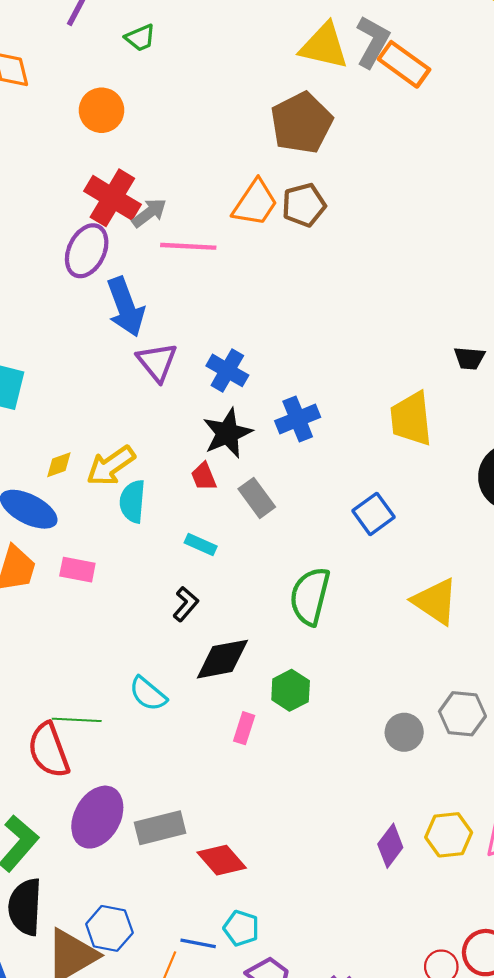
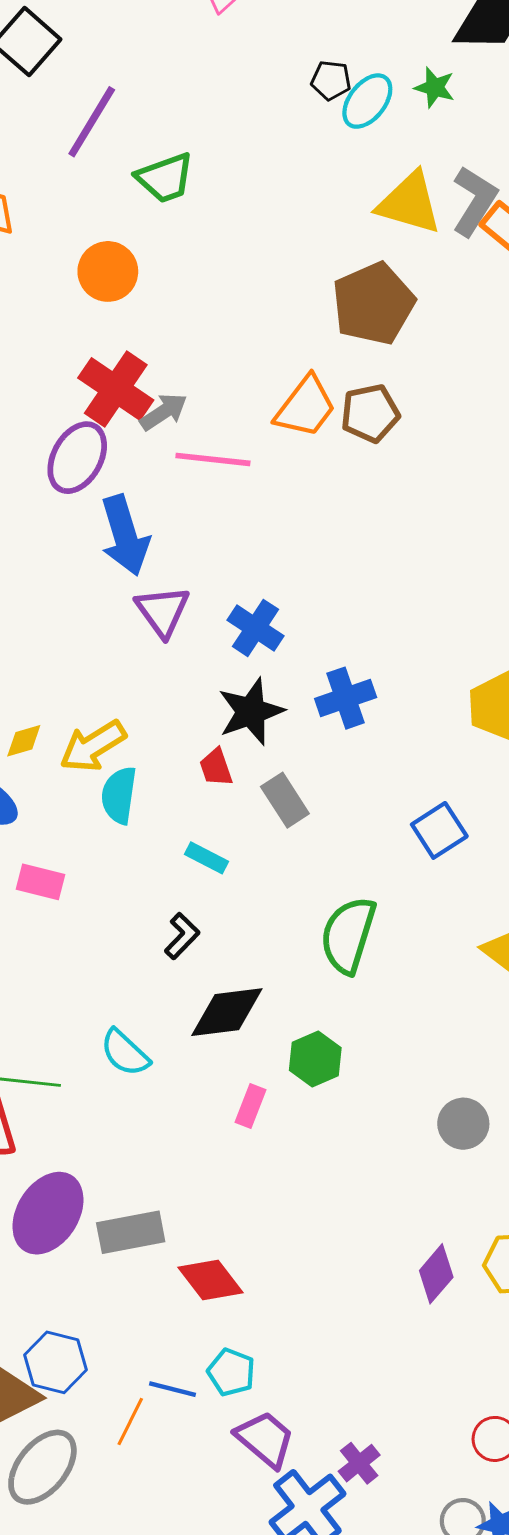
green trapezoid: (140, 38) -> (165, 178), size x1.4

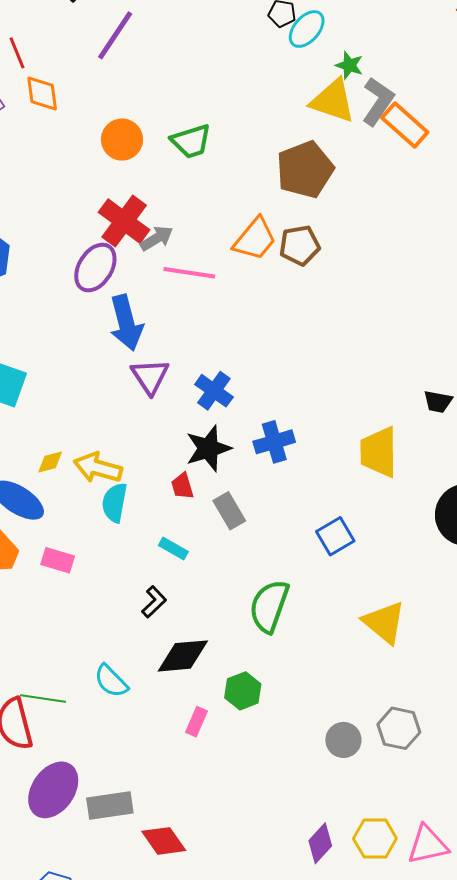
green star: (435, 87) -> (349, 65), moved
green trapezoid: (165, 178) -> (191, 141), moved
yellow arrow: (93, 746) -> (98, 468), turned 45

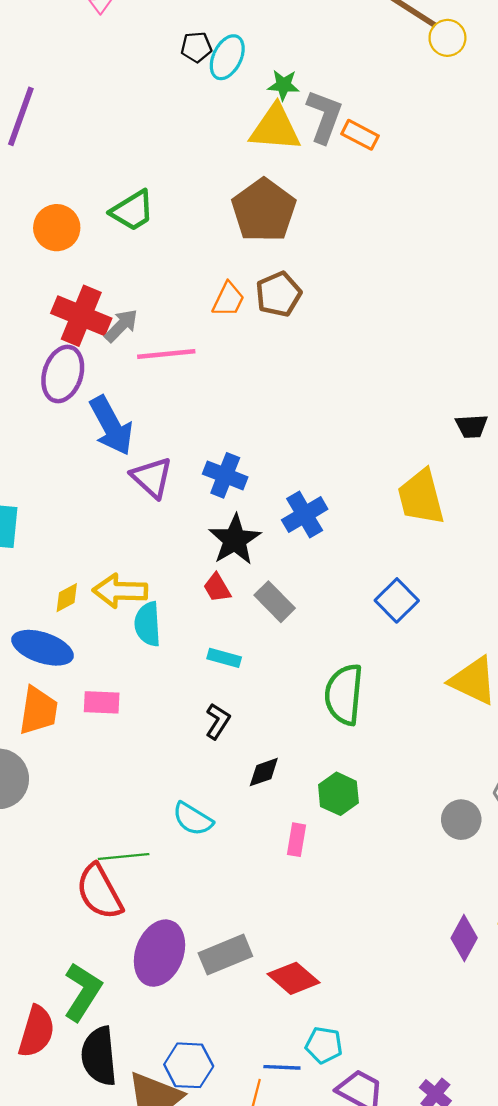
orange rectangle: (405, 125) -> (360, 135), size x0.7
orange trapezoid: (255, 239) -> (228, 299), size x0.7
black diamond: (183, 656) -> (264, 772), size x0.6

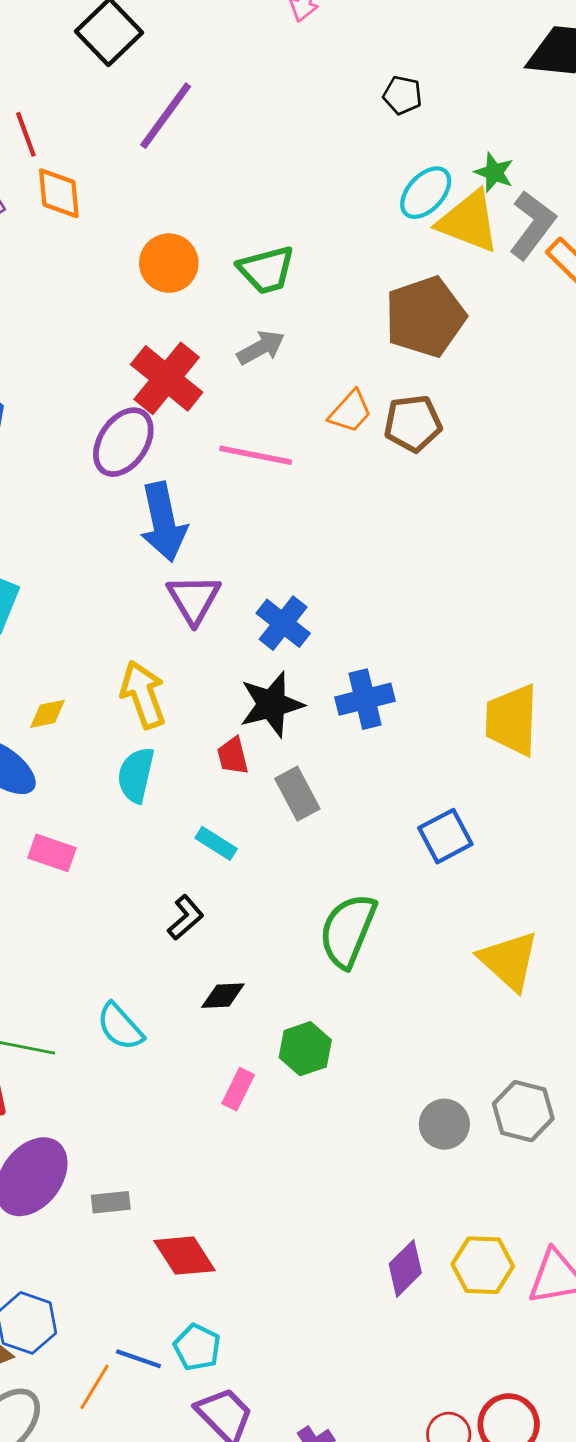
cyan ellipse: (227, 57) -> (426, 193), moved
gray arrow: (121, 326) -> (261, 348), moved
yellow arrow: (120, 591) -> (143, 695), moved, turned 52
gray rectangle: (225, 955) -> (111, 1202), size x0.6

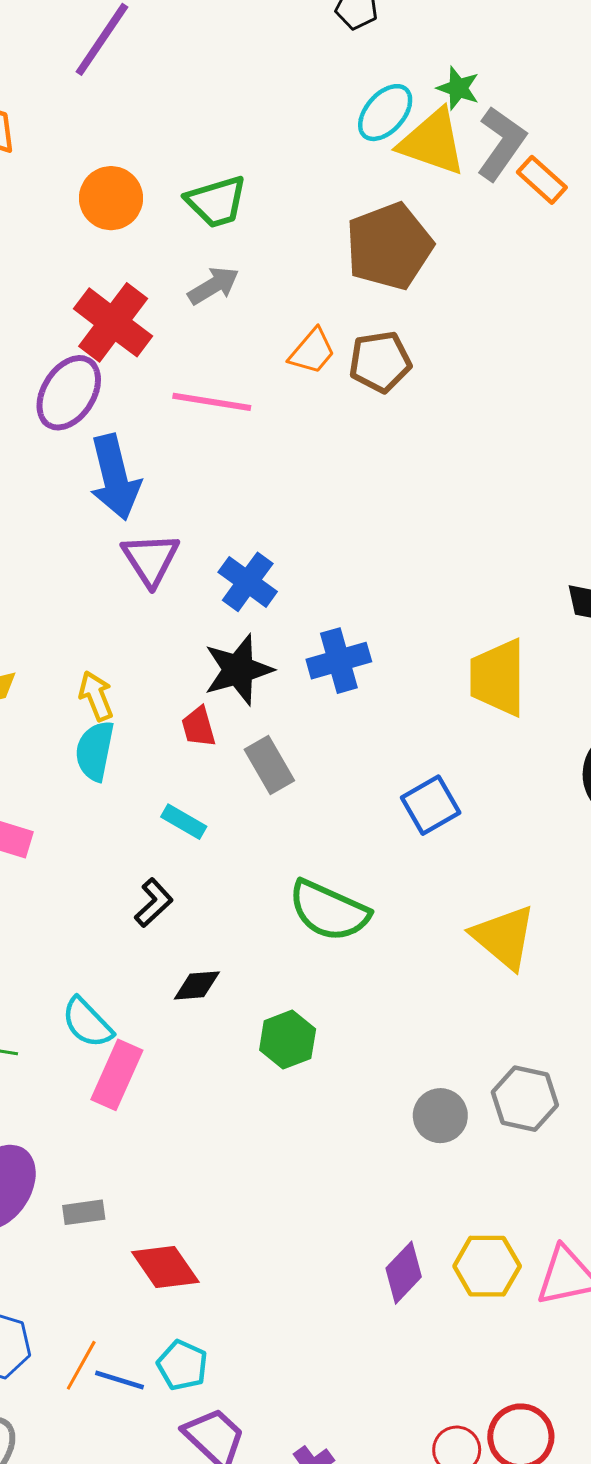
yellow arrow: (143, 695) -> (96, 696), moved, size x0.7
green semicircle: (348, 931) -> (329, 911), turned -86
pink rectangle: (238, 1089) -> (117, 1075), moved, size x1.5
orange line: (94, 1387) -> (81, 1365), moved

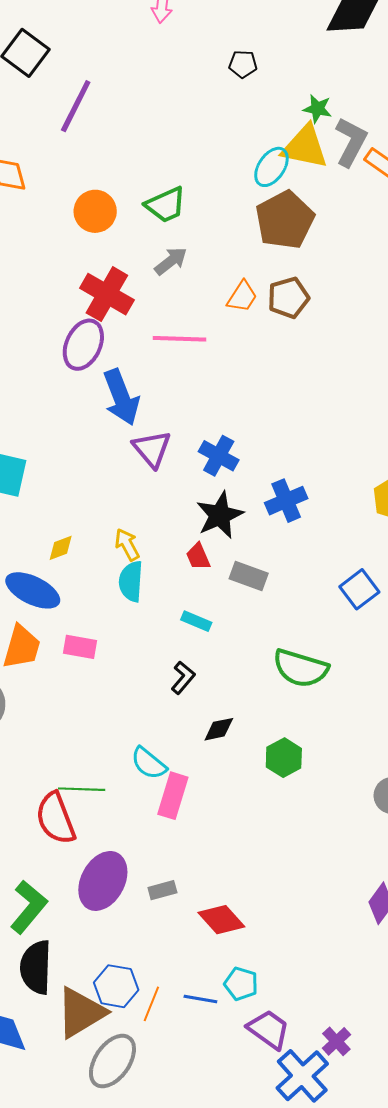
cyan ellipse: (385, 113) -> (271, 167), moved
gray rectangle: (269, 765) -> (249, 576), turned -33
orange line: (81, 1365) -> (151, 1004), moved

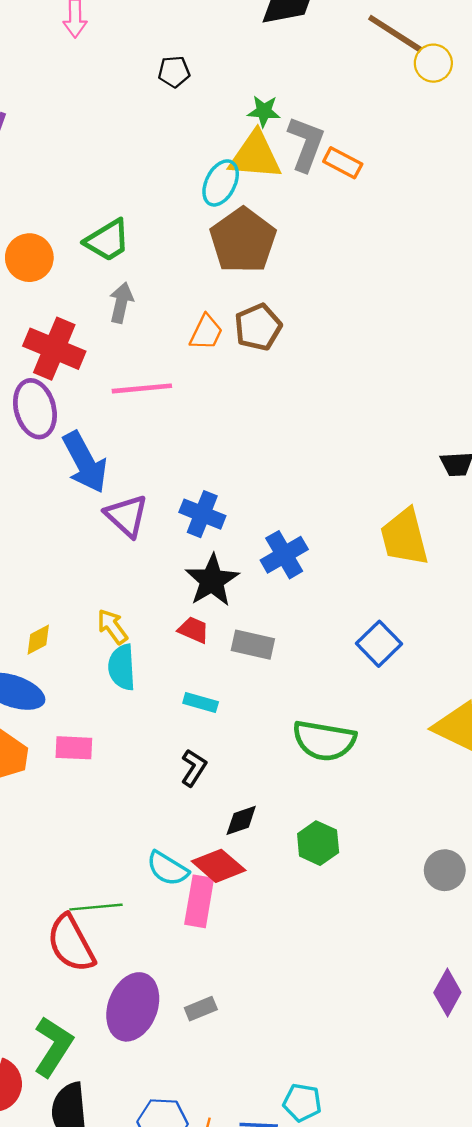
gray arrow: (171, 261) -> (121, 303), turned -32
purple ellipse: (83, 345) -> (35, 409), turned -33
red trapezoid: (198, 557) -> (193, 630), turned 144
red diamond: (221, 920) -> (219, 866), moved

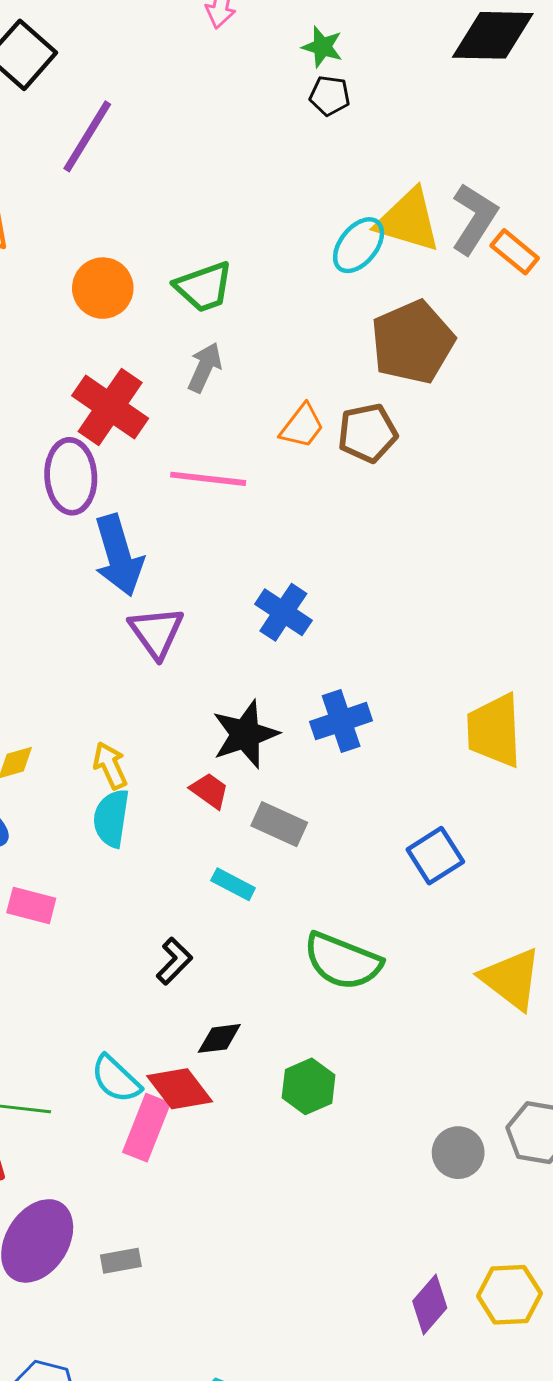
green star: (264, 111) -> (322, 47), moved
brown pentagon: (243, 240) -> (413, 342), moved
blue cross: (202, 514) -> (283, 612), moved
cyan rectangle: (201, 702) -> (233, 884), moved

